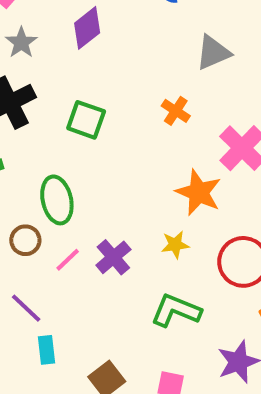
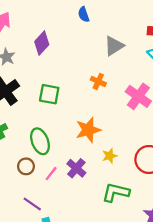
orange star: (199, 192) -> (88, 130), moved, turned -30

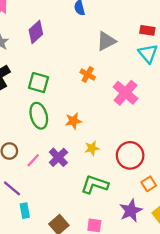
orange star: (88, 130) -> (73, 121), size x0.7
green ellipse: (40, 141) -> (39, 116), moved

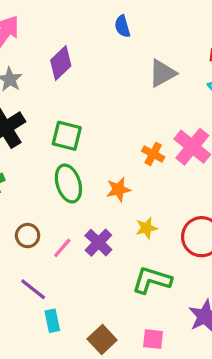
orange cross: (88, 75) -> (153, 154), moved

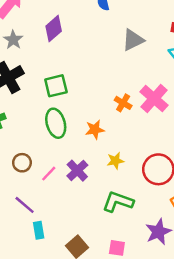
green square: (67, 136) -> (56, 86), turned -30

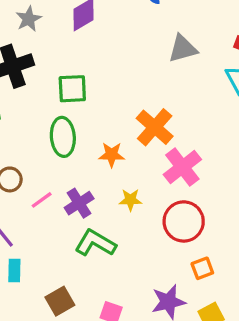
pink cross: (154, 99) -> (182, 167), moved
orange cross: (123, 103) -> (155, 127), size x1.6
green L-shape: (118, 202) -> (95, 243), moved

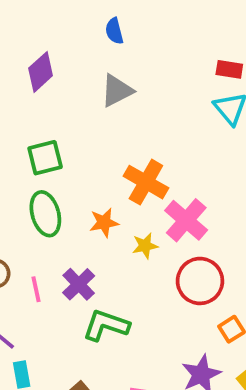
gray triangle: (183, 49) -> (117, 91), moved
pink line: (42, 200) -> (36, 289), turned -55
yellow star: (130, 200) -> (145, 246), moved

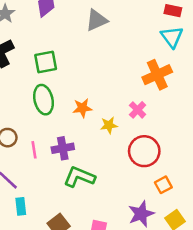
orange cross: (146, 182) -> (157, 75), moved, turned 32
pink cross: (186, 220) -> (138, 110), size x0.6
purple cross: (79, 284) -> (63, 148), turned 30

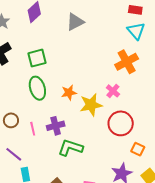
yellow star: (109, 125) -> (91, 105), size x1.6
orange square: (163, 185) -> (138, 149), turned -32

